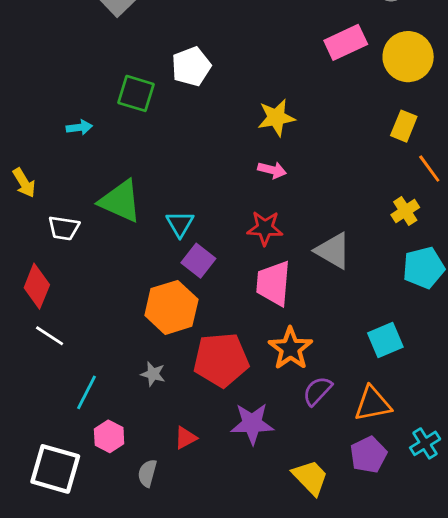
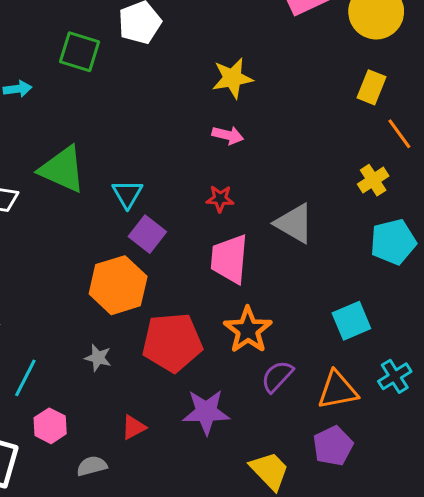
red star: (265, 228) -> (220, 199), size x0.7
cyan cross: (425, 443) -> (395, 376), moved
gray semicircle: (147, 473) -> (92, 466), turned 60

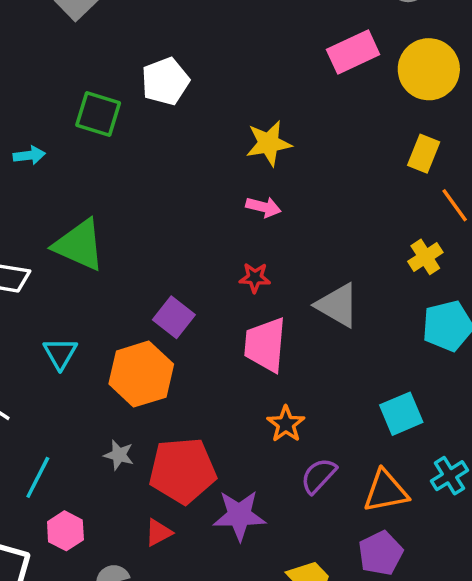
cyan triangle: (127, 194) -> (60, 353), moved
orange star: (248, 330) -> (286, 424), size x0.7
red pentagon: (172, 342) -> (183, 471), moved

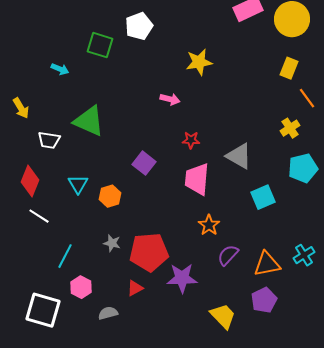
cyan arrow: (29, 155) -> (60, 69), turned 30
pink arrow: (263, 207) -> (170, 99), moved
orange hexagon: (141, 374) -> (110, 196), moved, size x0.6
cyan square: (401, 414) -> (263, 197), moved

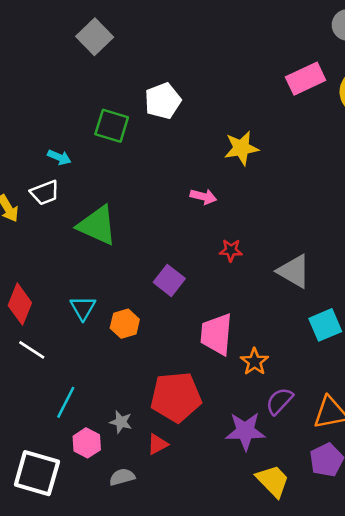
white trapezoid: (49, 140) -> (45, 193), moved, turned -30
pink trapezoid: (197, 179) -> (216, 334), moved
gray star: (112, 243) -> (121, 422), moved
purple star: (182, 278) -> (245, 431), moved

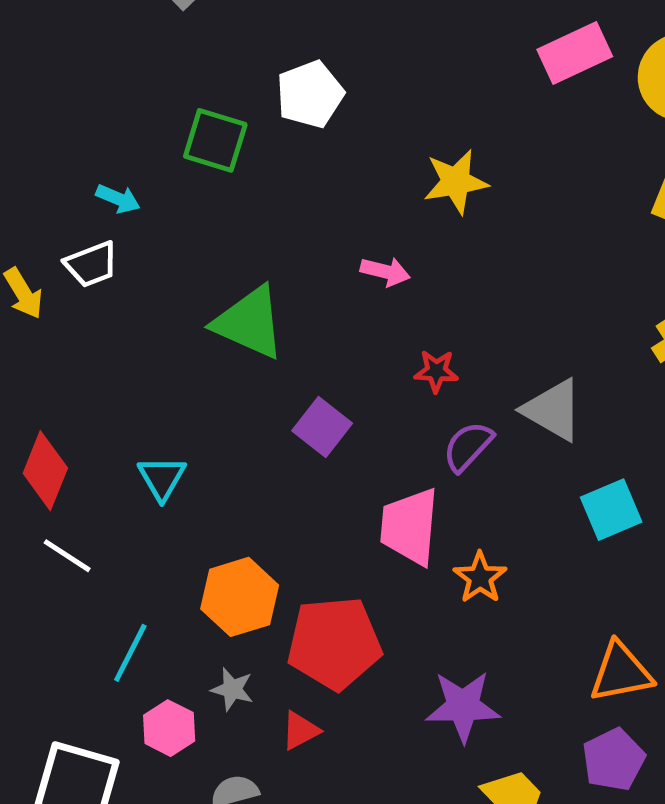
green triangle: (97, 225) -> (249, 323), moved
orange hexagon: (125, 324) -> (240, 597), moved, size x1.4
purple semicircle: (279, 401) -> (468, 446), moved

